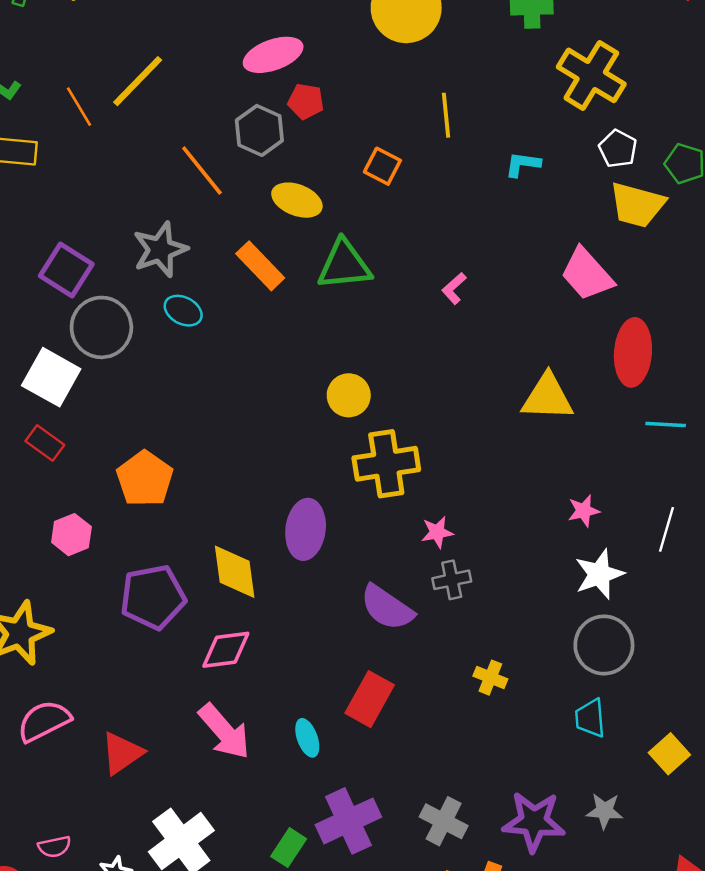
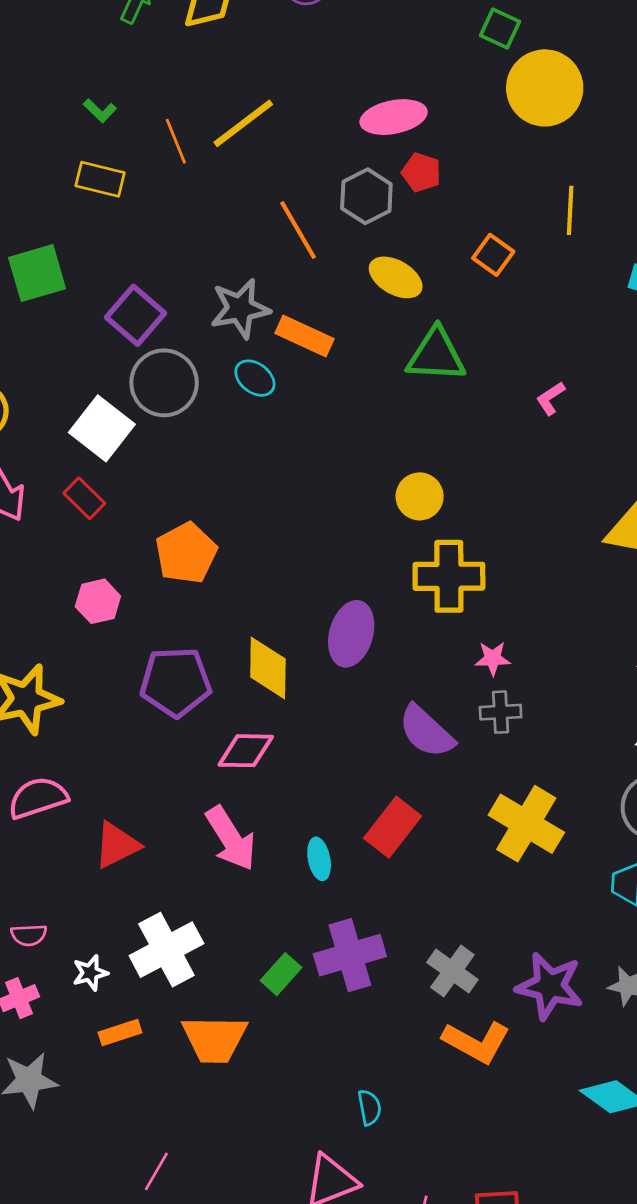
orange rectangle: (260, 266) -> (304, 336), moved, turned -30
yellow cross: (490, 678) -> (526, 824), size x2.0

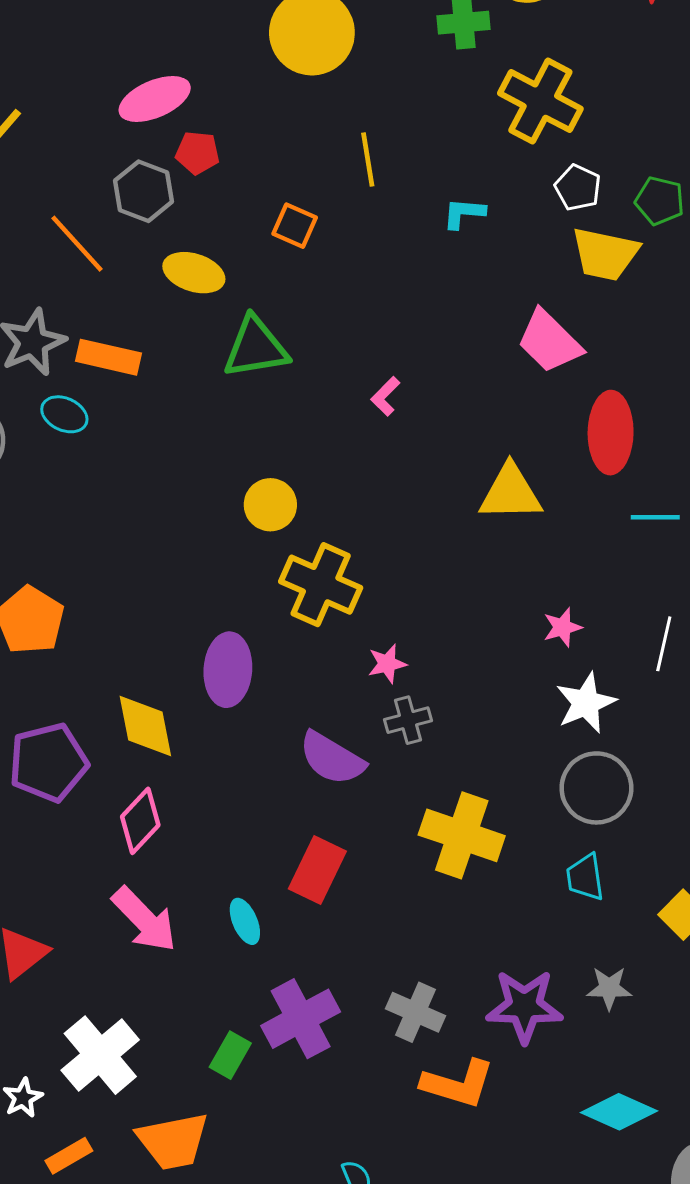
pink L-shape: (550, 398) -> (385, 396), moved
yellow cross: (449, 576) -> (321, 585), turned 36
pink diamond: (246, 751) -> (140, 821), turned -36

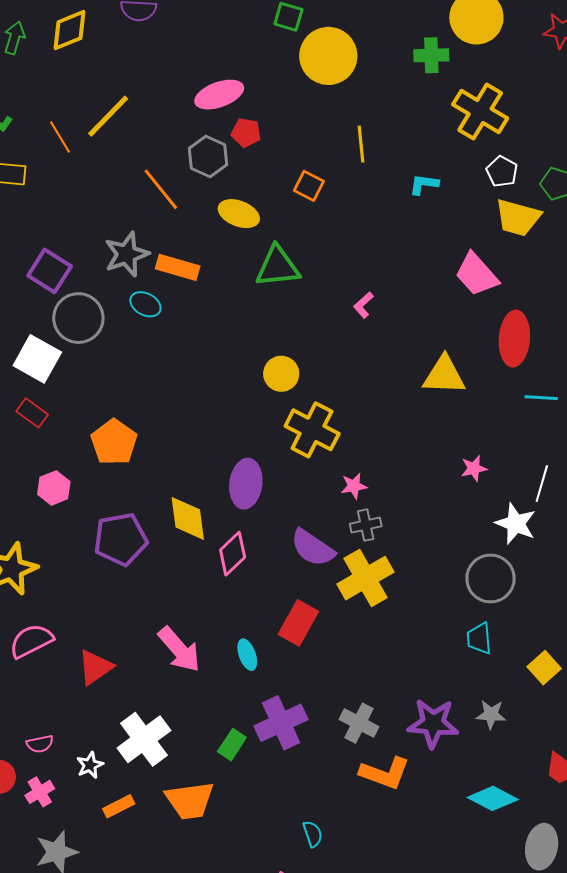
white star: (586, 703) -> (516, 524), moved, turned -30
pink diamond: (140, 821) -> (233, 554), moved
yellow cross: (462, 835) -> (366, 578), moved, turned 38

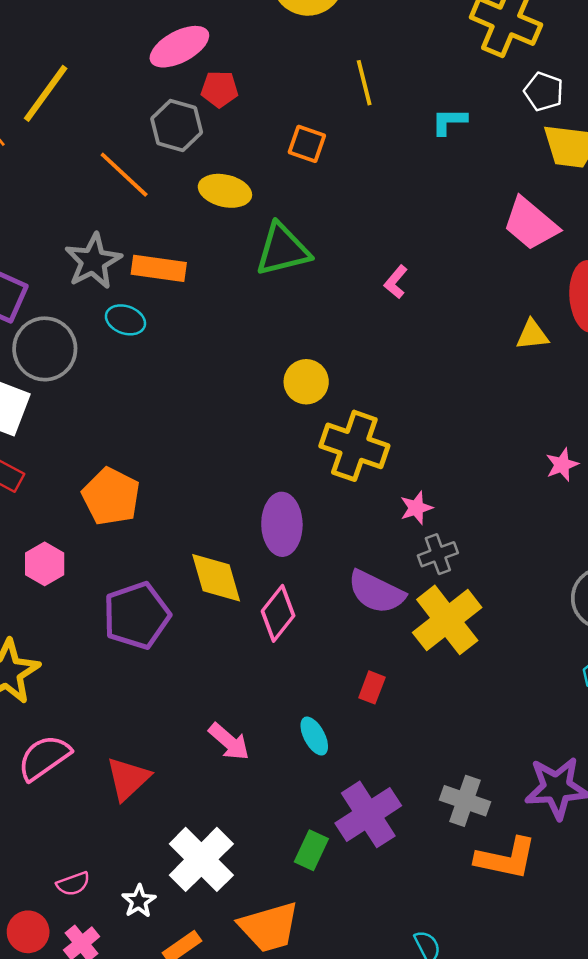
yellow triangle: (444, 375) -> (532, 335), moved, size x0.6
red rectangle: (298, 623) -> (372, 687), size x0.6
pink arrow: (179, 649) -> (229, 742), size x0.7

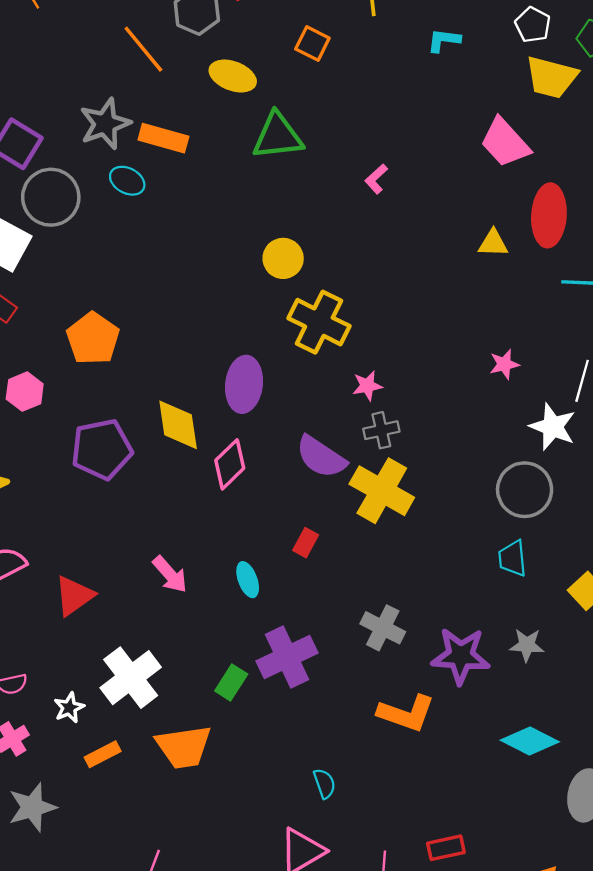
yellow cross: (447, 620) -> (382, 491), turned -30
gray cross: (465, 801) -> (383, 628), moved

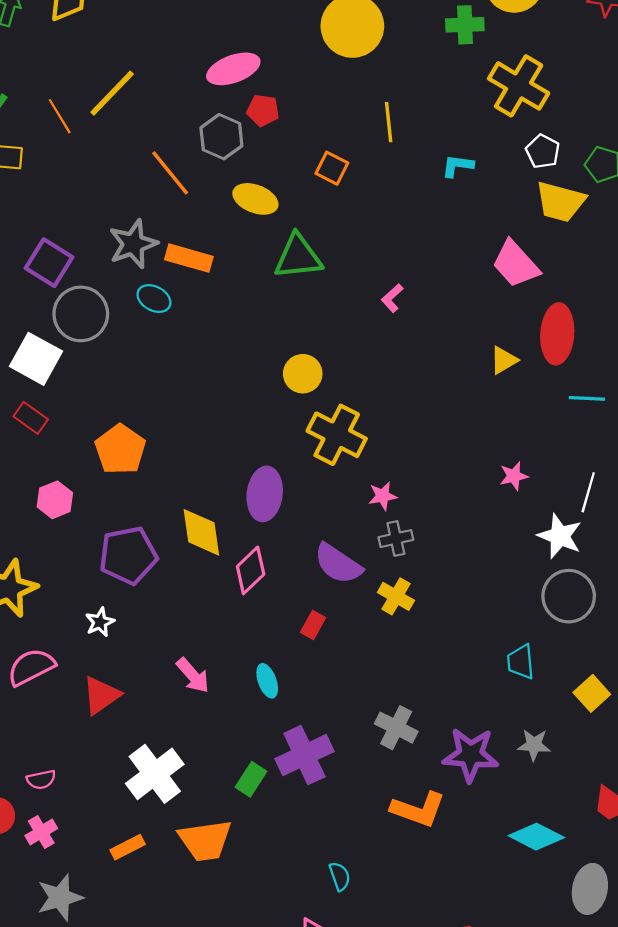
yellow triangle: (493, 243) -> (504, 360), turned -32
gray circle: (525, 490) -> (569, 596), moved
yellow cross: (382, 491) -> (396, 596), size x0.6
red rectangle: (306, 543) -> (313, 625), moved
white star: (69, 708) -> (100, 622), moved

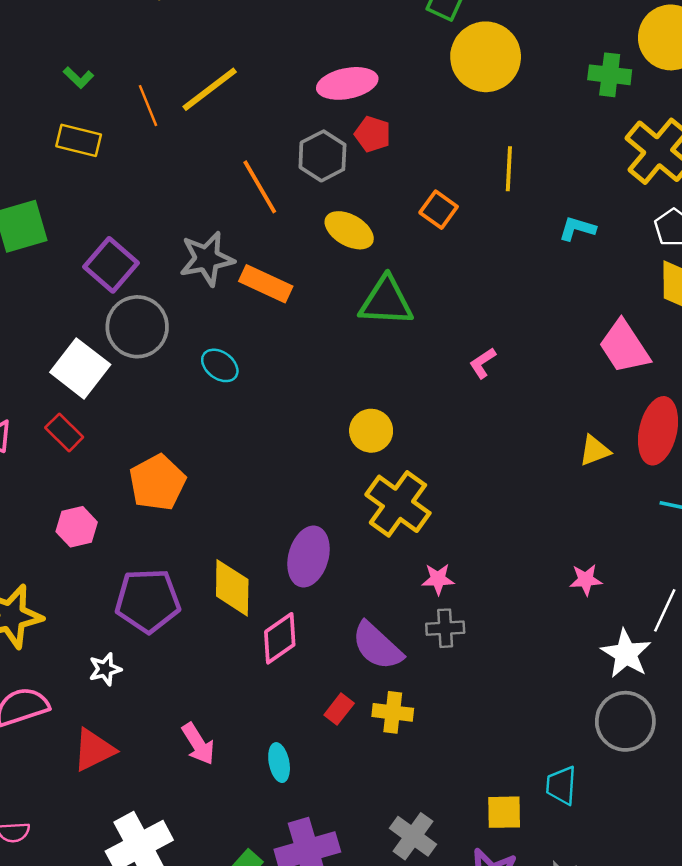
cyan ellipse: (154, 299) -> (220, 365), moved
yellow cross: (396, 596) -> (393, 712), moved, turned -32
yellow square: (592, 693) -> (504, 812), moved, turned 32

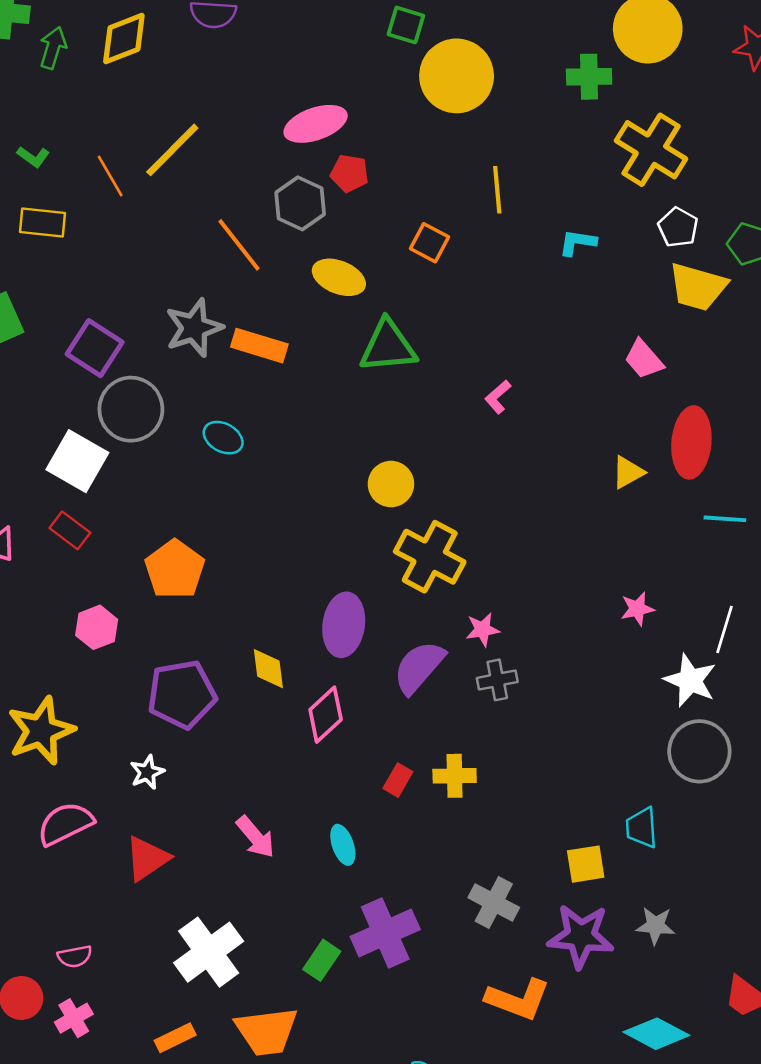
pink trapezoid: (624, 347) -> (644, 359), size x0.7
yellow diamond: (232, 588) -> (268, 669), size x0.7
purple semicircle: (377, 646) -> (419, 667), moved, turned 96

